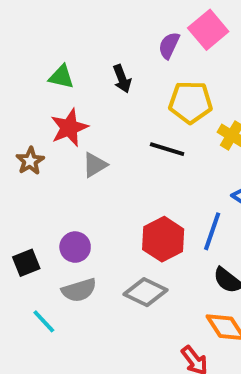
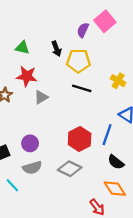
yellow pentagon: (191, 102) -> (78, 61), moved
red star: (69, 128) -> (27, 76), turned 30

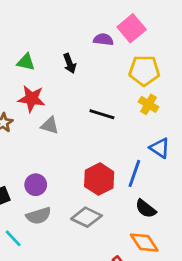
purple semicircle: (83, 30) -> (103, 39), turned 72
yellow pentagon: (78, 61) -> (144, 71), moved
gray triangle: (41, 97) -> (50, 125), turned 48

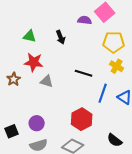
blue line: (134, 173) -> (103, 93), moved

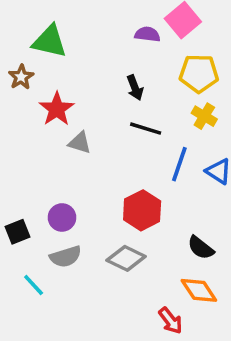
green triangle: (30, 36) -> (50, 41), moved, size x1.5
black arrow: (61, 37) -> (135, 88), moved
red star: (34, 62) -> (57, 109), turned 30
brown star: (14, 79) -> (21, 77), moved

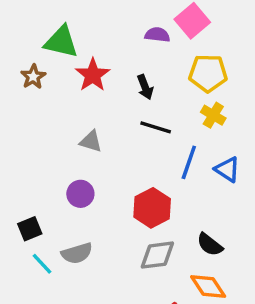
red star: (57, 109) -> (93, 75), moved
purple circle: (62, 217) -> (80, 194), moved
gray diamond: (126, 258) -> (157, 255), moved, turned -33
cyan line: (34, 285) -> (42, 264), moved

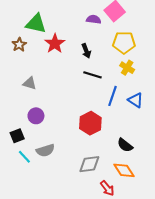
gray triangle: (91, 141) -> (30, 83), moved
purple circle: (80, 194) -> (36, 116), moved
gray diamond: (157, 255) -> (89, 164), moved

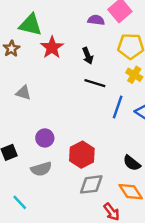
purple circle: (36, 116) -> (45, 138), moved
red hexagon: (90, 123) -> (82, 155), moved
cyan line: (24, 157) -> (20, 202), moved

